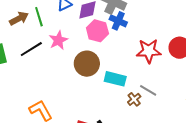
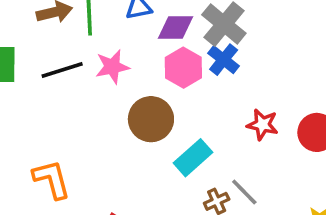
red star: (149, 51) -> (263, 125), size x0.7
cyan rectangle: (115, 79) -> (193, 158), turned -70

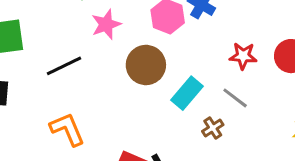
black line: (62, 70) -> (64, 66), moved
gray line: (244, 192) -> (235, 98), moved

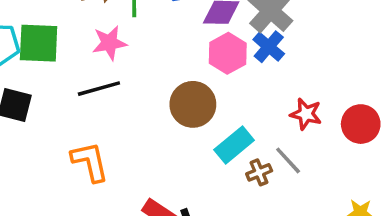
pink star: (106, 24) -> (109, 43), moved
brown cross: (213, 128) -> (259, 172), moved

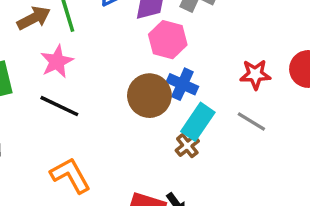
blue cross: (269, 47) -> (182, 84), moved
black line: (99, 89) -> (59, 106), turned 57
brown cross: (259, 172) -> (187, 146), moved

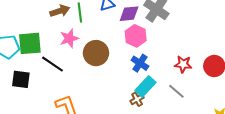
brown circle: (149, 96) -> (96, 53), moved
black line: (59, 106) -> (52, 64), moved

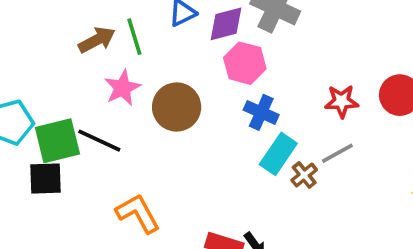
green square: (30, 43) -> (57, 141), moved
gray line: (176, 91) -> (337, 153), turned -60
brown cross: (137, 99) -> (304, 175), moved

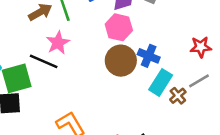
pink hexagon: (245, 63) -> (119, 27), moved
brown circle: (177, 107) -> (121, 61), moved
black line: (99, 141) -> (44, 61), moved

